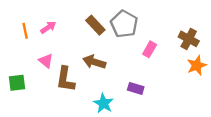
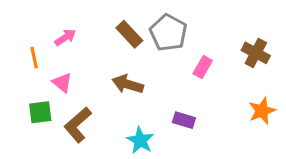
orange line: (25, 31) -> (34, 58), moved
orange star: (197, 65) -> (262, 111), moved
brown L-shape: (65, 79) -> (78, 125), moved, turned 40
green square: (17, 83) -> (40, 112), moved

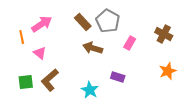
pink arrow: (65, 37) -> (42, 24), size x1.5
brown arrow: (128, 84) -> (93, 48), moved
green square: (40, 112) -> (26, 82), moved

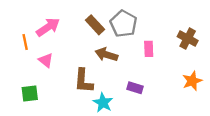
pink rectangle: (130, 43) -> (149, 49), turned -32
brown L-shape: (50, 80) -> (84, 81), moved, turned -45

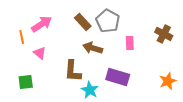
orange star: (192, 81) -> (168, 81), moved
purple rectangle: (135, 88) -> (118, 77), size x1.6

